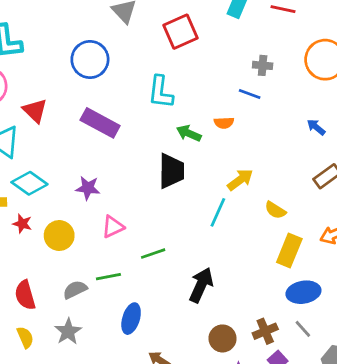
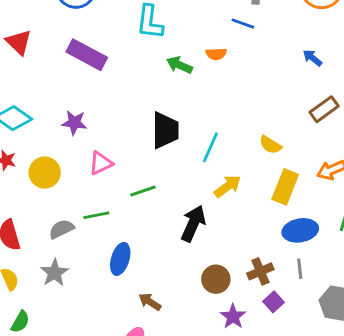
black trapezoid: (171, 171) -> (165, 130), moved
yellow arrow: (240, 180) -> (228, 186), moved
gray line: (303, 329) -> (300, 269), turned 36

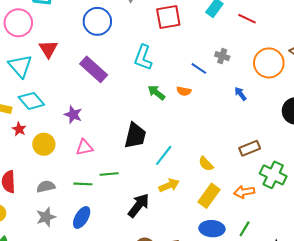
blue line: (243, 24) -> (199, 68), moved
blue arrow: (312, 58) -> (240, 94), moved
green line: (96, 215) -> (83, 184), moved
gray star: (54, 273) -> (46, 217), moved

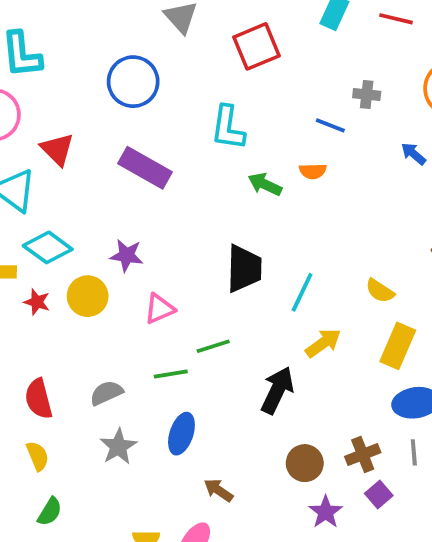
yellow circle: (44, 144) -> (88, 296), moved

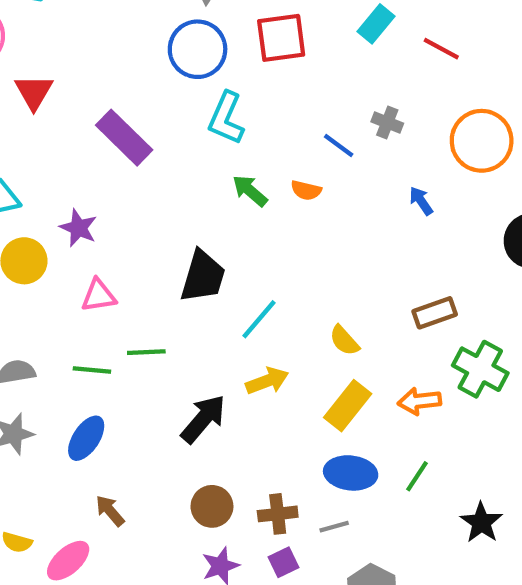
blue circle: (133, 82) -> (198, 49), moved
gray line: (414, 452) -> (334, 527), turned 64

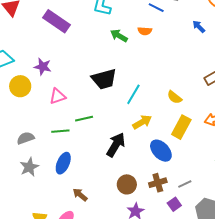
black trapezoid: (203, 276) -> (104, 79), turned 68
blue ellipse: (351, 473) -> (161, 151), moved, turned 50
purple square: (284, 562) -> (174, 204), moved

